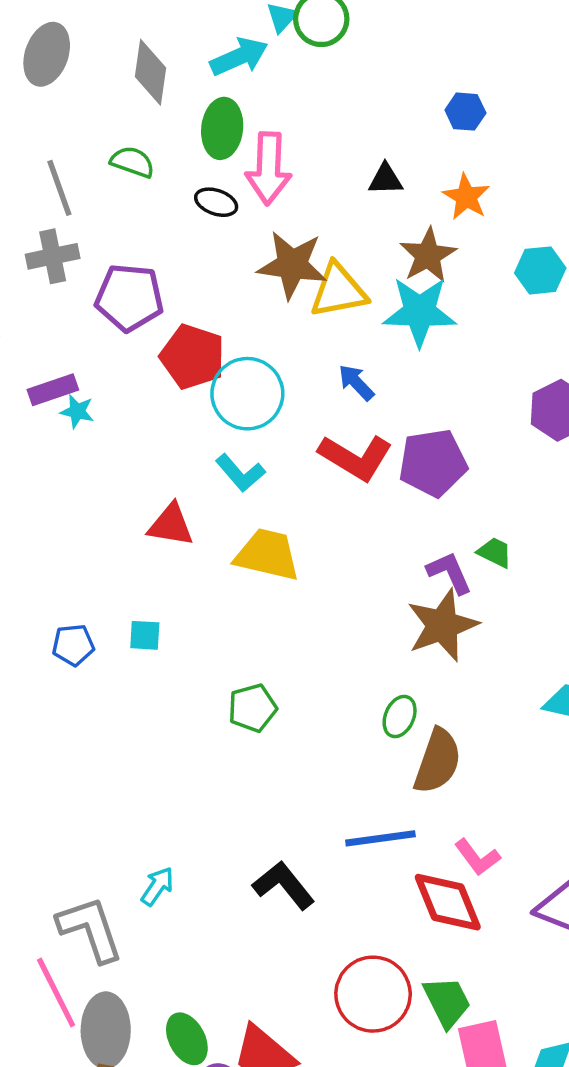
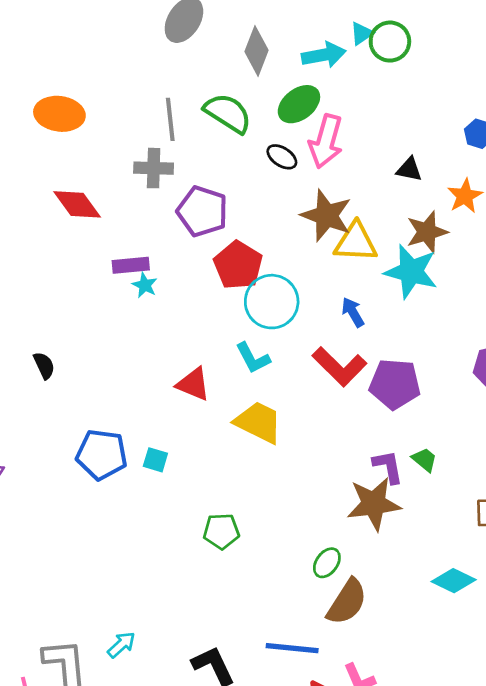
green ellipse: (222, 128) -> (299, 104), turned 33
green semicircle: (132, 162) -> (228, 113), size x1.5
blue pentagon: (73, 645) -> (102, 455), size x1.6

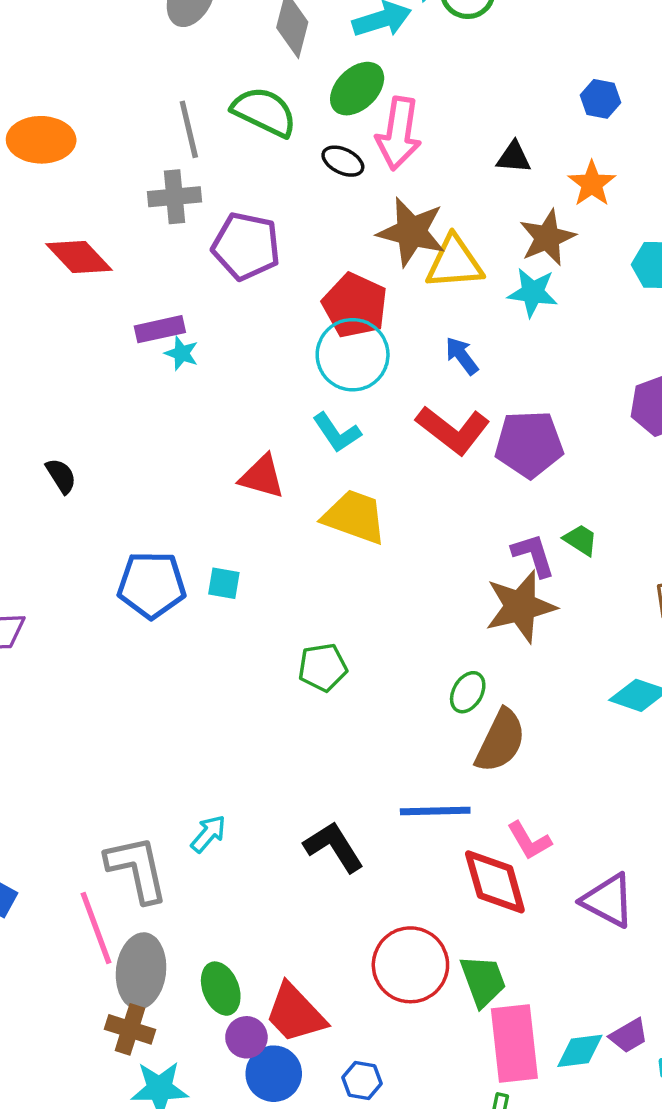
red pentagon: (238, 265) -> (355, 305), moved
cyan star: (411, 272) -> (533, 293), size x0.7

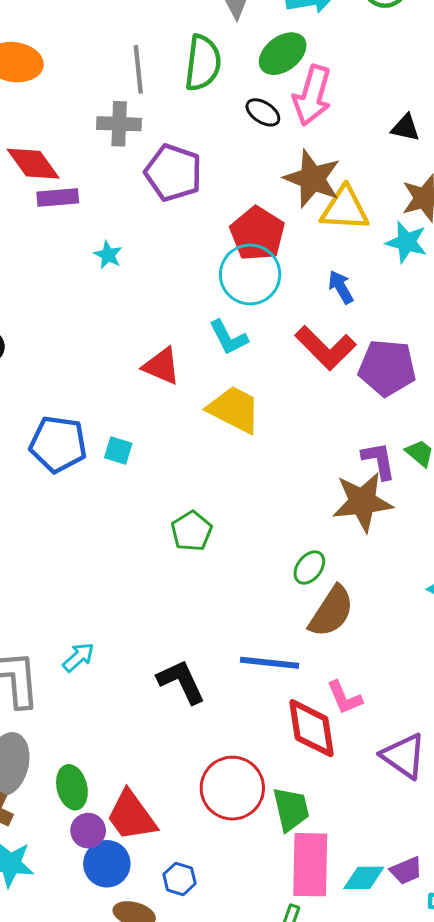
green semicircle: (264, 112) -> (203, 63), turned 64
purple rectangle: (160, 329) -> (58, 197), moved
green pentagon: (323, 667) -> (191, 531), turned -30

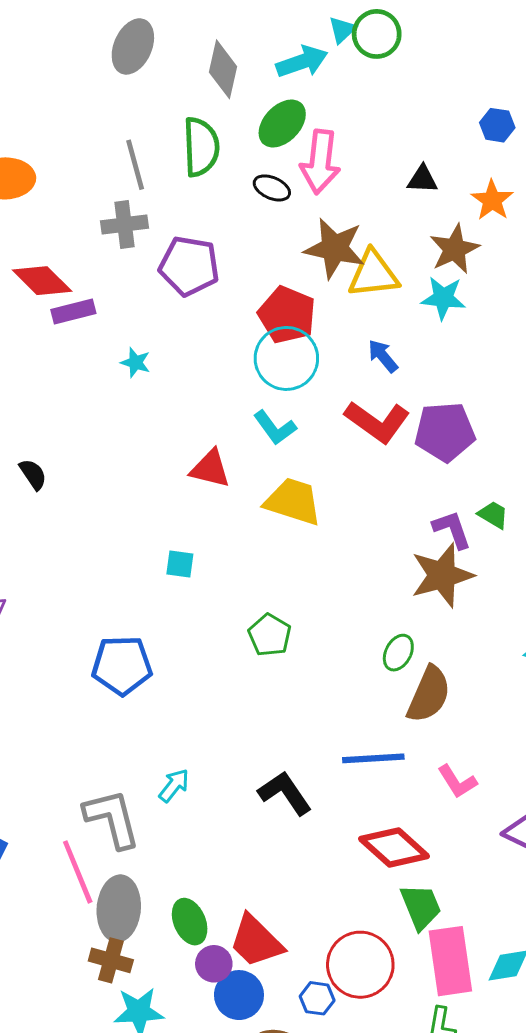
blue pentagon: (58, 444) -> (122, 665), moved
red diamond: (312, 728) -> (394, 847), moved, turned -30
red circle: (232, 788) -> (360, 965), moved

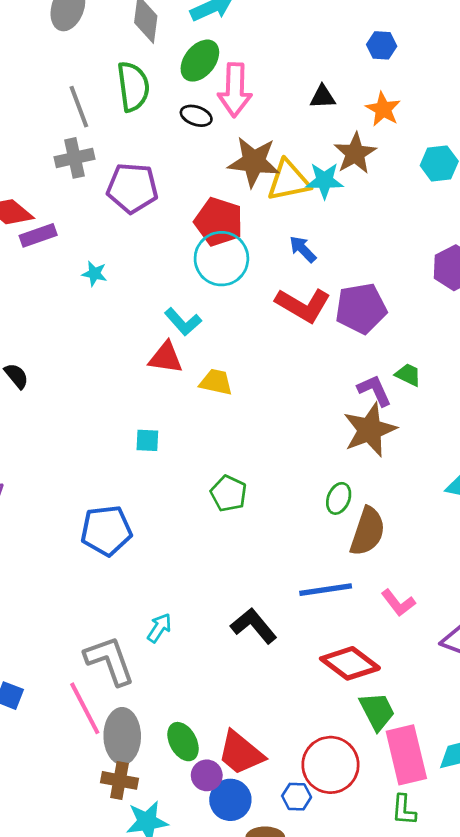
cyan star: (443, 298) -> (324, 181), moved
cyan L-shape: (275, 428) -> (183, 322), moved
yellow trapezoid: (293, 501) -> (216, 382), moved, size x0.7

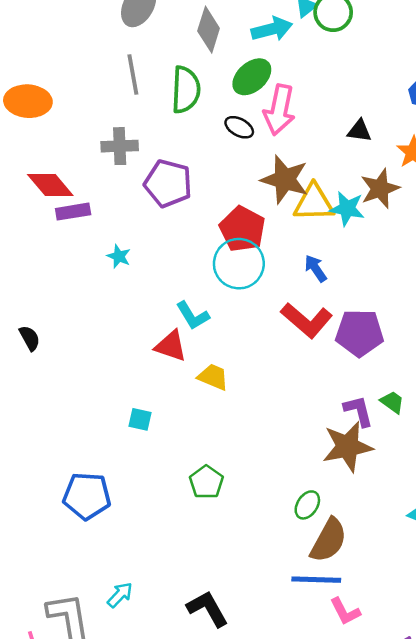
gray line: (79, 107) -> (133, 75), moved
blue line: (326, 590) -> (316, 580), moved

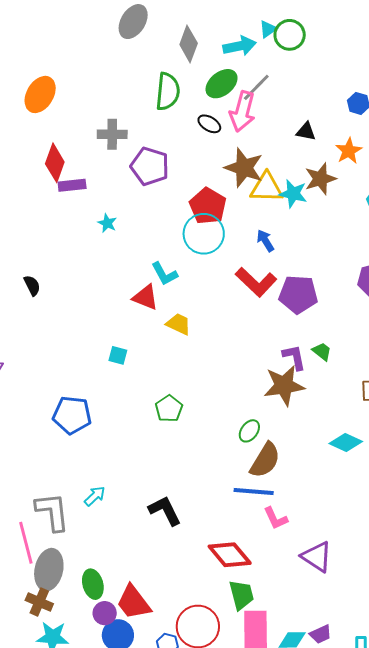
gray line: (133, 75) -> (256, 87), moved, turned 52
orange ellipse: (28, 101) -> (40, 94), turned -66
red diamond: (50, 185) -> (55, 163), turned 57

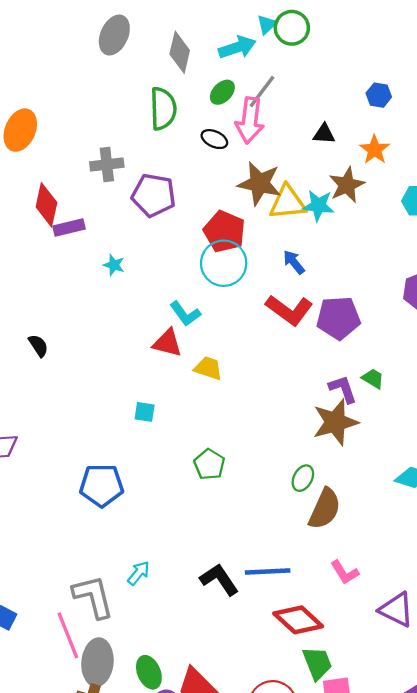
green ellipse: (222, 84) -> (222, 92), size x0.7
blue line: (254, 491) -> (268, 572), moved

